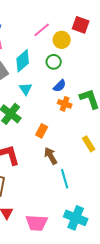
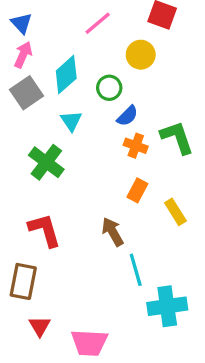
yellow circle: (62, 40) -> (141, 55), moved
green circle: (54, 62) -> (109, 88), moved
orange rectangle: (42, 131) -> (137, 190), moved
cyan cross: (76, 218) -> (167, 306), moved, turned -30

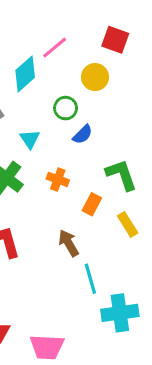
cyan diamond: (66, 75) -> (25, 74), moved
green L-shape: (177, 137) -> (121, 175), moved
orange cross: (136, 146) -> (58, 179), moved

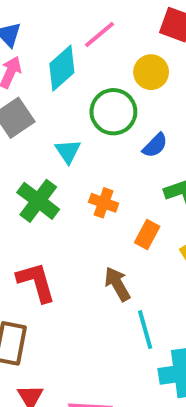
green circle: (66, 108) -> (113, 112), size x1.5
blue semicircle: (83, 134) -> (155, 145), moved

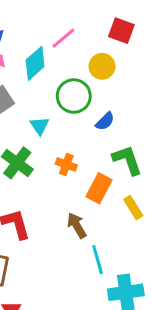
orange rectangle: (147, 234) -> (99, 188), size x1.4

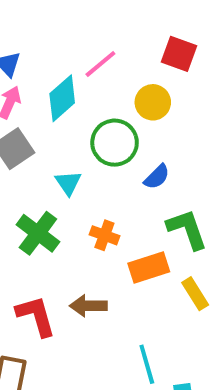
orange rectangle: (99, 188) -> (149, 268), turned 44
brown arrow: (77, 225) -> (88, 306), moved, turned -60

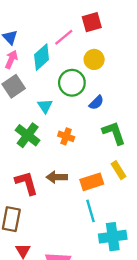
red square: (179, 54) -> (92, 22), moved, turned -36
orange rectangle: (149, 268) -> (92, 182), moved

